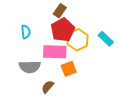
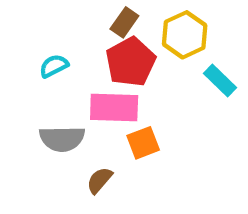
cyan semicircle: (26, 32) -> (54, 66), turned -112
yellow hexagon: (78, 40) -> (185, 35), moved

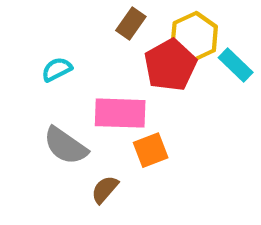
red pentagon: (131, 62) -> (170, 65), moved
cyan rectangle: (220, 81) -> (236, 65), moved
gray semicircle: (62, 139) -> (65, 146), turned 36

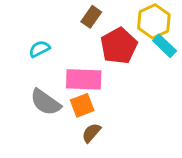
yellow hexagon: (194, 37) -> (154, 21), moved
orange square: (151, 150) -> (82, 105), moved
brown semicircle: (105, 189) -> (91, 133), moved

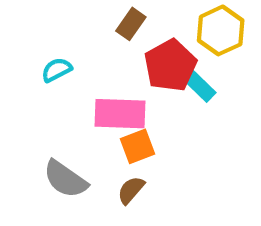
cyan rectangle: (165, 46) -> (199, 85), moved
gray semicircle: (46, 102) -> (65, 179), moved
orange square: (82, 105) -> (137, 146), moved

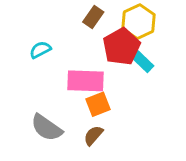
yellow hexagon: (221, 30) -> (139, 22), moved

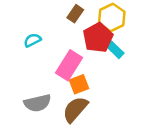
pink rectangle: (86, 81) -> (69, 65), turned -60
gray semicircle: (47, 128) -> (37, 103), turned -48
brown semicircle: (93, 135) -> (75, 109), size x1.6

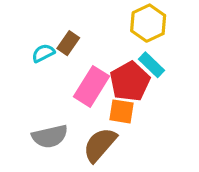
brown rectangle: (75, 14) -> (68, 43), moved
red pentagon: (98, 38) -> (130, 81), moved
orange square: (79, 84) -> (121, 111), moved, turned 30

